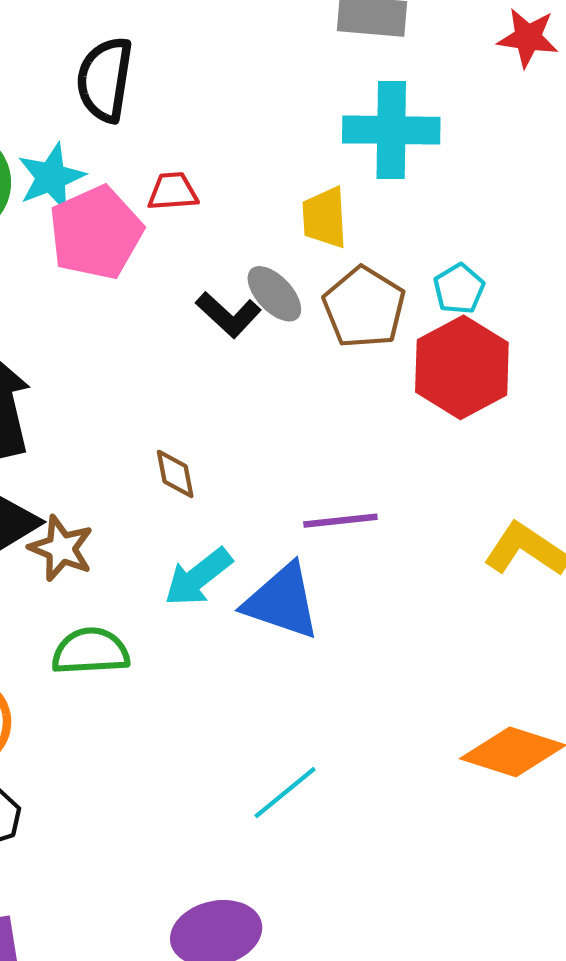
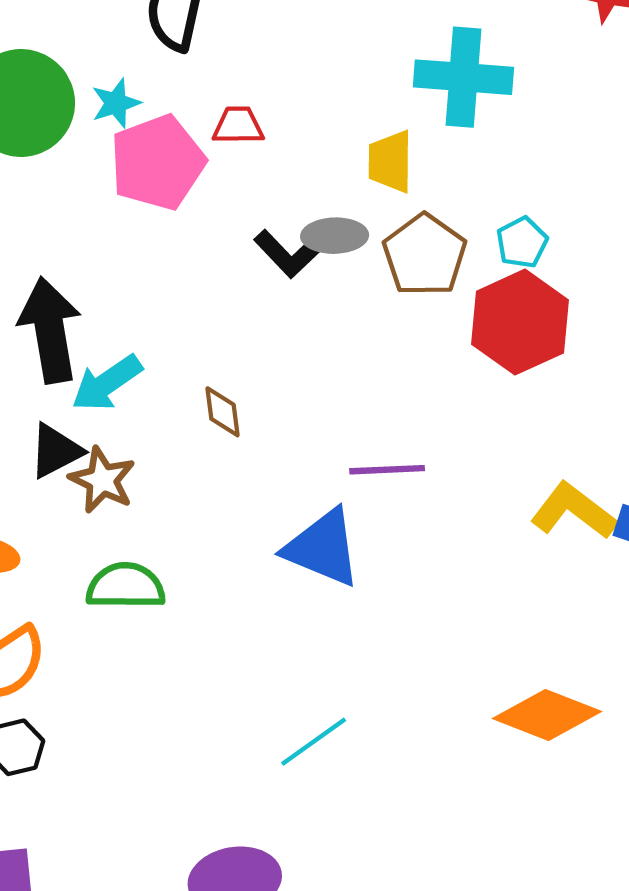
cyan star: (51, 177) -> (116, 103), size x0.7
gray ellipse: (274, 294) -> (335, 236), turned -52
cyan arrow: (198, 577) -> (107, 383), moved

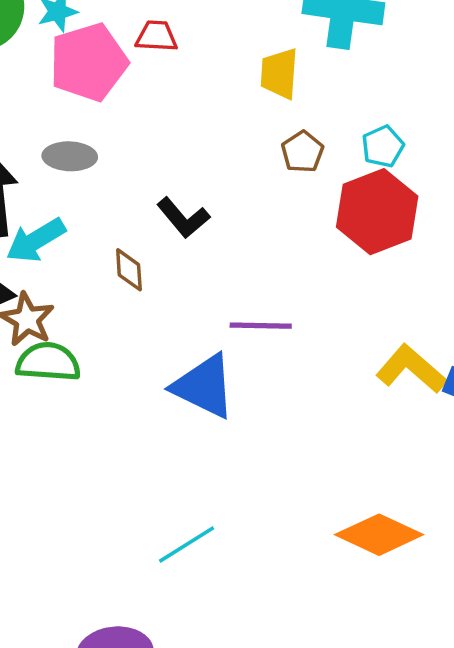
gray ellipse: (335, 236) -> (70, 156), moved
black L-shape: (287, 254) -> (183, 218), moved
brown pentagon: (425, 255) -> (303, 152), size x0.6
green semicircle: (126, 586) -> (48, 362), moved

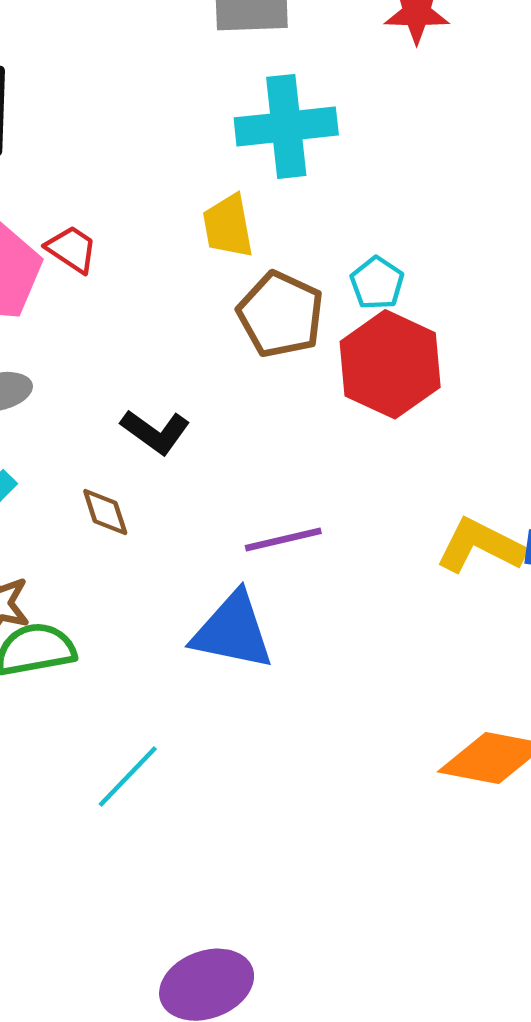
red trapezoid: (157, 36) -> (72, 249), moved, turned 45
brown pentagon: (303, 152) -> (281, 314), size x1.6
cyan line: (187, 544) -> (128, 776), moved

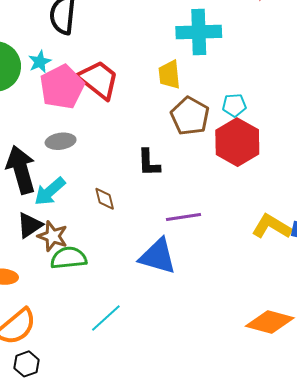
red trapezoid: (72, 249) -> (98, 80), size x1.8
cyan pentagon: (377, 283) -> (234, 105), turned 30
black L-shape: (155, 432) -> (149, 163), moved, turned 48

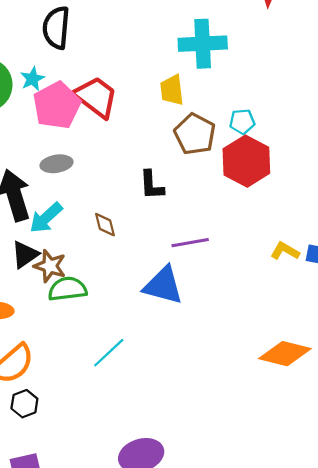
yellow L-shape: (272, 226) -> (285, 251), size x0.7

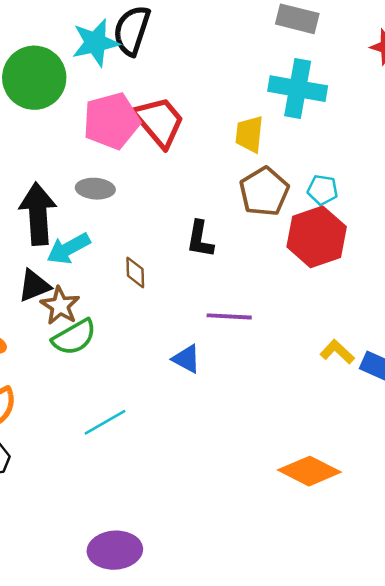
cyan star: (32, 79) -> (95, 43), moved, size x1.6
blue triangle: (163, 285) -> (186, 359), size x0.6
green semicircle: (67, 289) -> (74, 337), turned 144

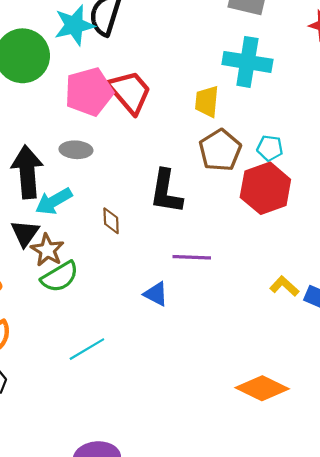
black L-shape: (200, 239) -> (166, 192), size x1.4
black triangle: (34, 286) -> (25, 233), turned -32

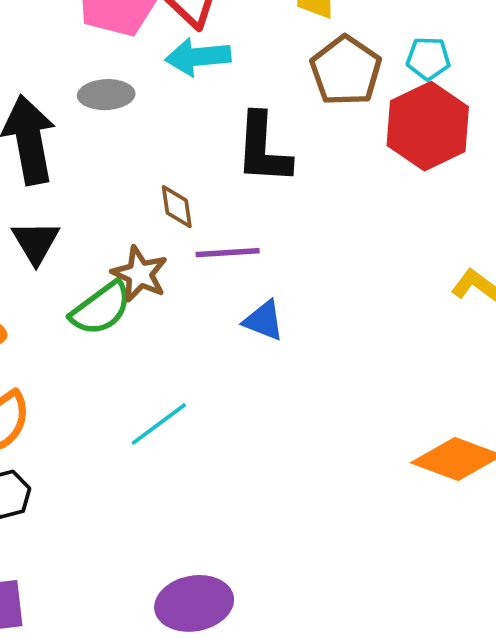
cyan arrow: (54, 201) -> (198, 57), moved, turned 30
brown star: (47, 250) -> (140, 274), moved
purple line: (192, 257) -> (228, 253), moved

